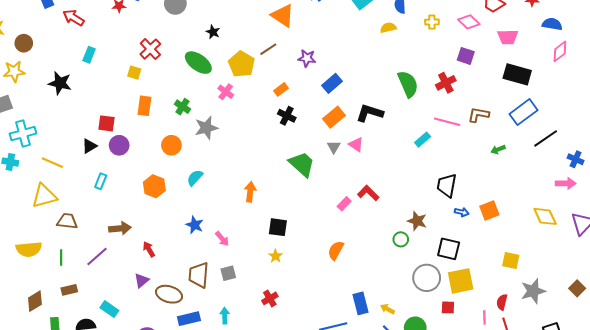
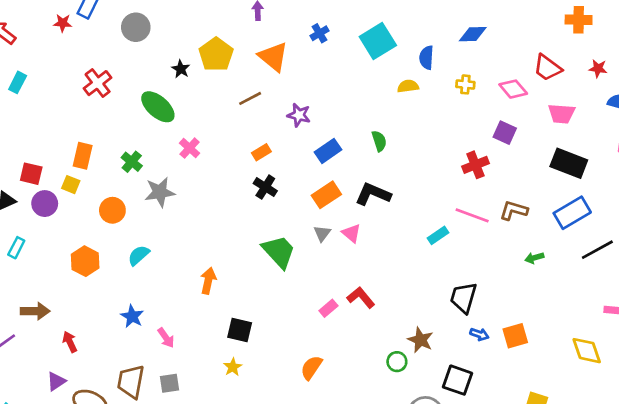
yellow pentagon: (242, 64) -> (216, 54), moved
yellow square: (134, 73) -> (71, 185), moved
green semicircle: (408, 84) -> (379, 141), moved, size x0.6

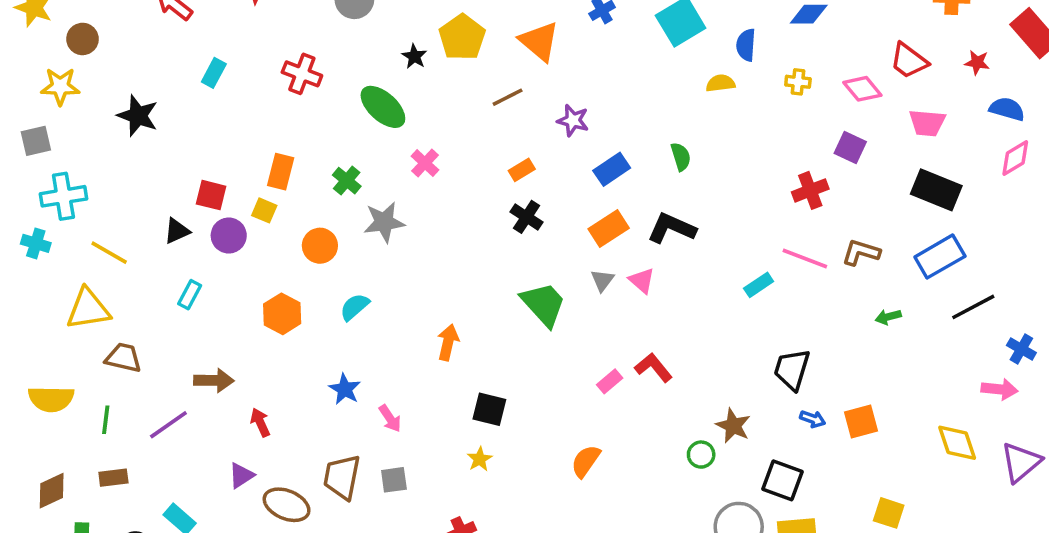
cyan rectangle: (18, 82) -> (214, 73), moved
red cross: (98, 83) -> (302, 74), turned -32

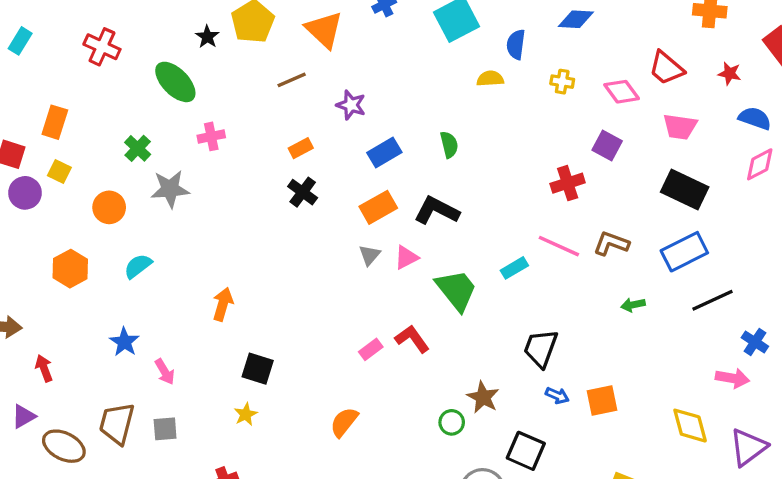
pink cross: (425, 163) -> (211, 136), turned 32
orange rectangle: (281, 172) -> (55, 122), moved
pink triangle: (642, 281) -> (406, 258), turned 48
green trapezoid: (543, 304) -> (456, 290), moved

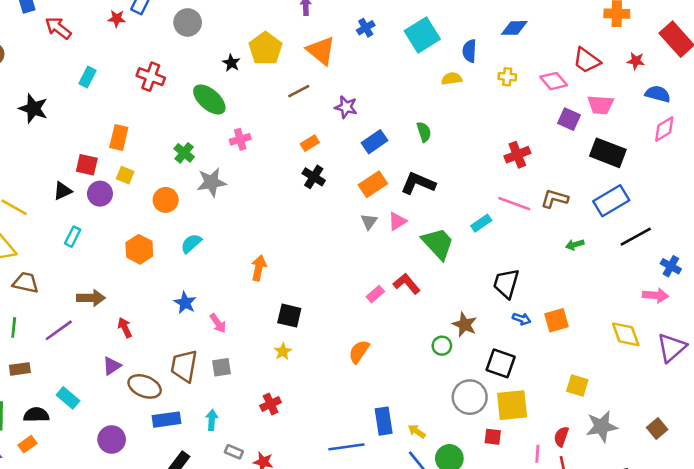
purple square: (607, 146) -> (569, 119), moved

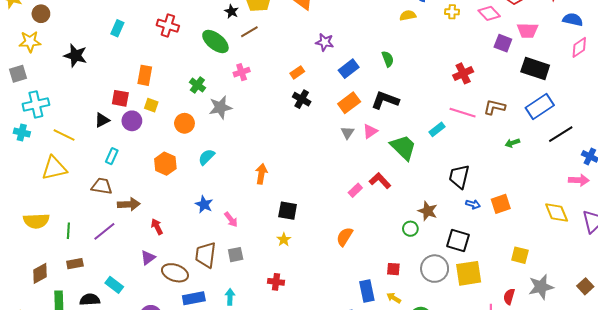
brown line: (299, 91) -> (249, 32), moved
brown trapezoid: (26, 283) -> (102, 186), moved
red cross: (271, 404) -> (276, 282), turned 35
red square: (493, 437) -> (393, 269), moved

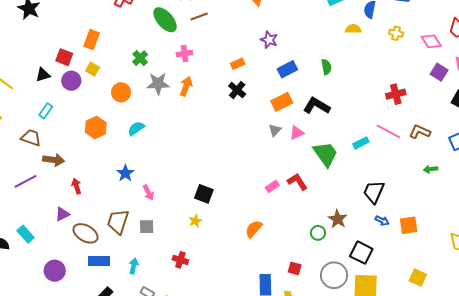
orange arrow: (261, 174) -> (186, 86), moved

